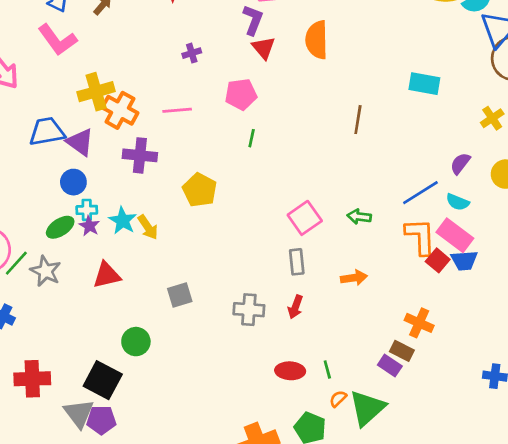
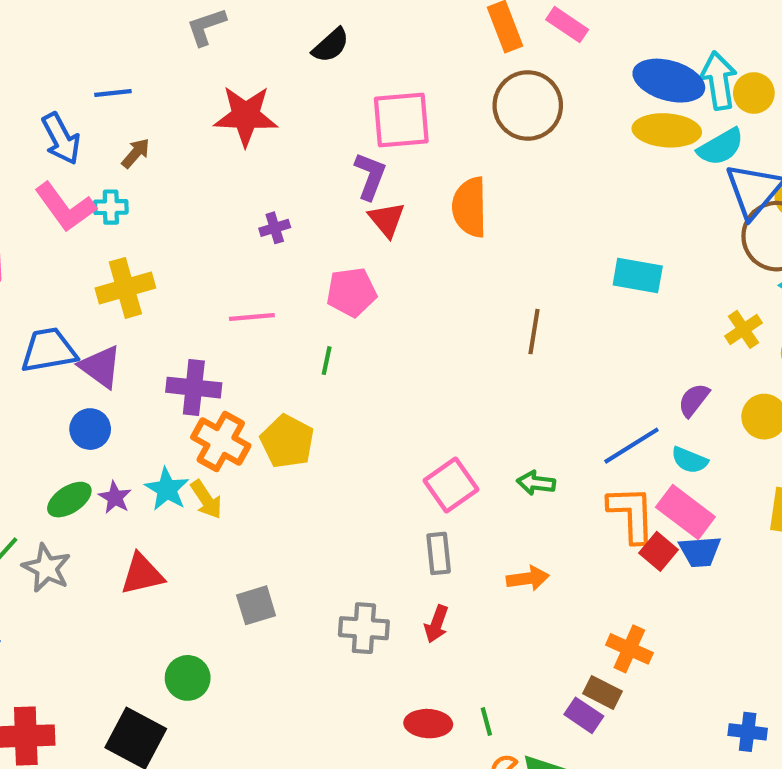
orange cross: (120, 110) -> (221, 441), moved
green line: (252, 138) -> (327, 361), moved
cyan cross: (87, 210) -> (111, 207), moved

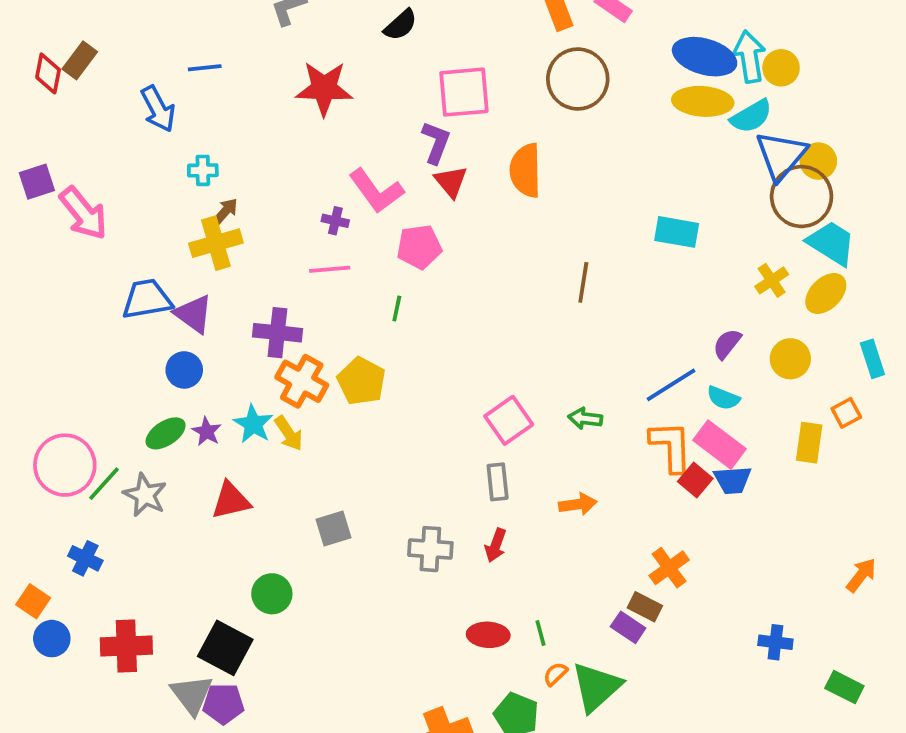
brown arrow: (136, 153) -> (225, 211), moved
pink L-shape: (65, 207) -> (376, 191), moved
purple cross: (275, 228) -> (335, 221), moved, turned 30
orange cross: (629, 649) -> (669, 568), turned 30

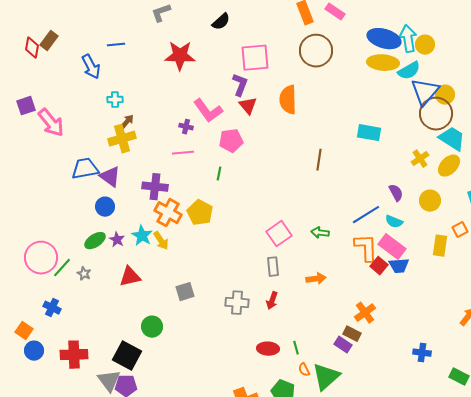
purple semicircle: (727, 344) -> (396, 193), turned 114
gray star: (145, 495) -> (84, 274), size x0.6
orange semicircle: (555, 674) -> (304, 370), turned -72

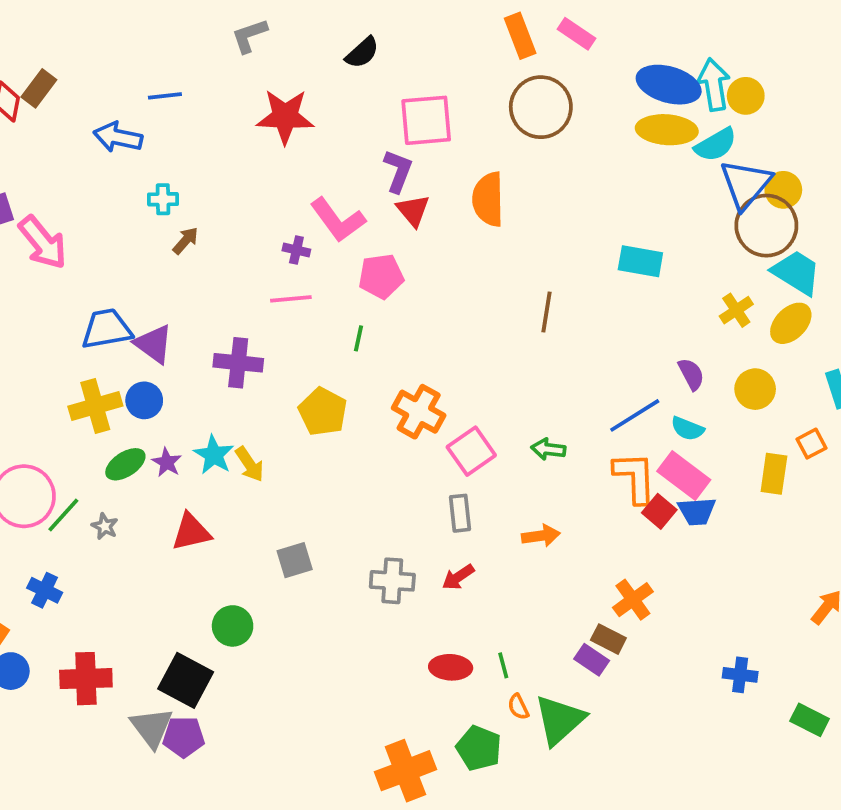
blue arrow: (91, 67) -> (118, 137), turned 130
yellow cross: (122, 139) -> (95, 406), moved
orange cross: (168, 213) -> (419, 412), moved
red arrow: (272, 301) -> (458, 577), turned 36

